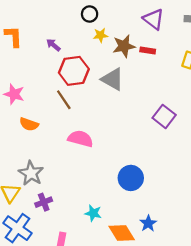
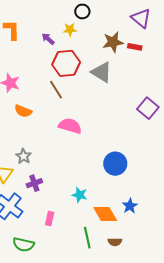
yellow star: (101, 35) -> (70, 30), moved
gray star: (31, 173) -> (24, 156), size x0.7

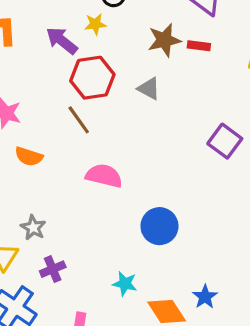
purple arrow: (48, 39) -> (62, 41), size x1.5
gray triangle: (102, 72) -> (149, 89), size x0.7
blue circle: (115, 164) -> (159, 226), moved

